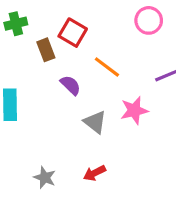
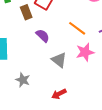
orange line: (107, 67) -> (77, 28), moved
gray star: (45, 178) -> (23, 80), moved

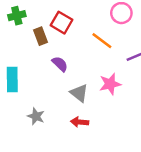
orange line: (77, 28) -> (102, 41), moved
red arrow: (59, 94) -> (80, 122), moved, turned 32

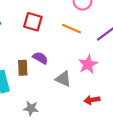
brown rectangle: (40, 36) -> (23, 68), moved, turned 32
red arrow: (80, 122) -> (92, 100), moved

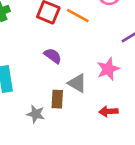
orange line: (72, 29) -> (78, 16), moved
brown rectangle: (23, 68) -> (57, 99), moved

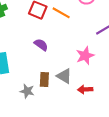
gray triangle: (77, 83) -> (64, 76), moved

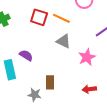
purple semicircle: (41, 45) -> (26, 55), moved
gray triangle: (64, 76) -> (64, 41), moved

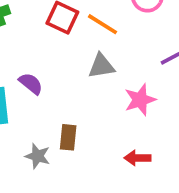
gray triangle: (64, 41) -> (101, 66), turned -42

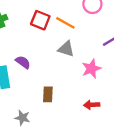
gray triangle: (101, 66) -> (66, 49), turned 30
gray star: (38, 156) -> (22, 118), moved

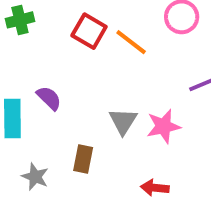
gray triangle: (66, 49) -> (123, 121), moved, turned 36
gray star: (22, 118) -> (35, 177), moved

